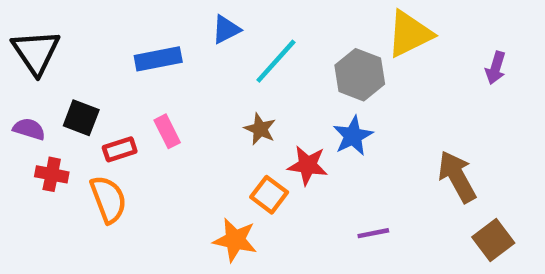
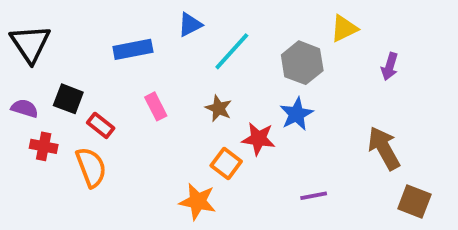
yellow triangle: (410, 34) -> (344, 28), size x0.7
purple arrow: (496, 68) -> (390, 66), moved
pink rectangle: (167, 131) -> (156, 106), moved
red rectangle: (120, 149) -> (101, 125), turned 56
brown square: (493, 240) -> (414, 201), turned -32

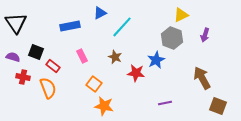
gray hexagon: (302, 63) -> (172, 38), moved
orange square: (226, 163) -> (94, 84), moved

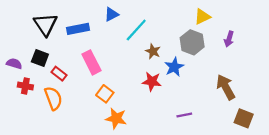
black triangle: (16, 23) -> (46, 24), moved
pink rectangle: (82, 56) -> (91, 62), size x1.5
brown star: (115, 57) -> (153, 51), moved

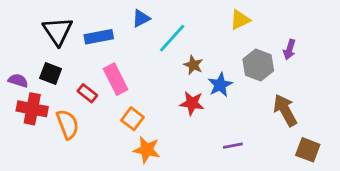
yellow triangle: (202, 17) -> (240, 20), moved
gray hexagon: (192, 42) -> (258, 65), moved
red rectangle: (59, 74) -> (87, 93), moved
red cross: (25, 86) -> (32, 109), size x1.5

